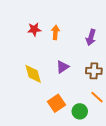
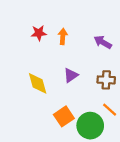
purple arrow: (91, 37) -> (103, 42), turned 105
green circle: (80, 111) -> (90, 126), size x1.5

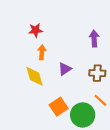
orange arrow: (63, 36) -> (42, 52), moved
purple arrow: (103, 42) -> (94, 39), turned 56

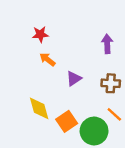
orange arrow: (42, 52) -> (47, 59), turned -56
yellow diamond: (35, 76) -> (39, 108), moved

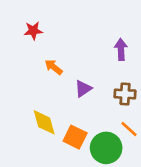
red star: (40, 34) -> (33, 31), moved
orange square: (67, 121) -> (75, 137), turned -30

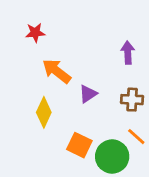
orange arrow: (54, 67) -> (57, 71), size x1.5
yellow diamond: (44, 122) -> (44, 112), moved, turned 40

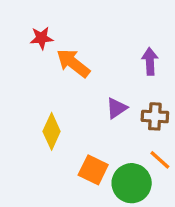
orange arrow: (57, 71) -> (73, 63), moved
purple triangle: (88, 94) -> (117, 108), moved

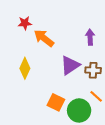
purple triangle: (117, 108) -> (70, 65), size x1.5
yellow diamond: (52, 131) -> (25, 68), moved

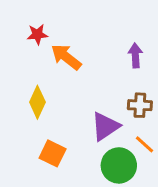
purple triangle: (70, 65) -> (105, 126), moved
orange square: (56, 102) -> (53, 153), moved

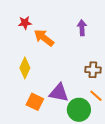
purple arrow: (135, 55) -> (82, 28), moved
purple triangle: (105, 126) -> (59, 93), moved, turned 45

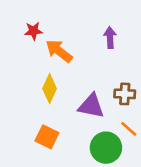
yellow diamond: (25, 68) -> (50, 89), moved
purple triangle: (59, 93) -> (91, 106), moved

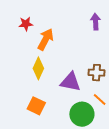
purple arrow: (110, 38) -> (95, 22), moved
orange arrow: (59, 51) -> (46, 39), turned 80

